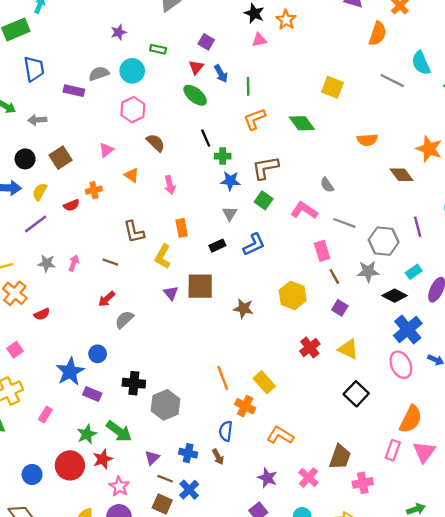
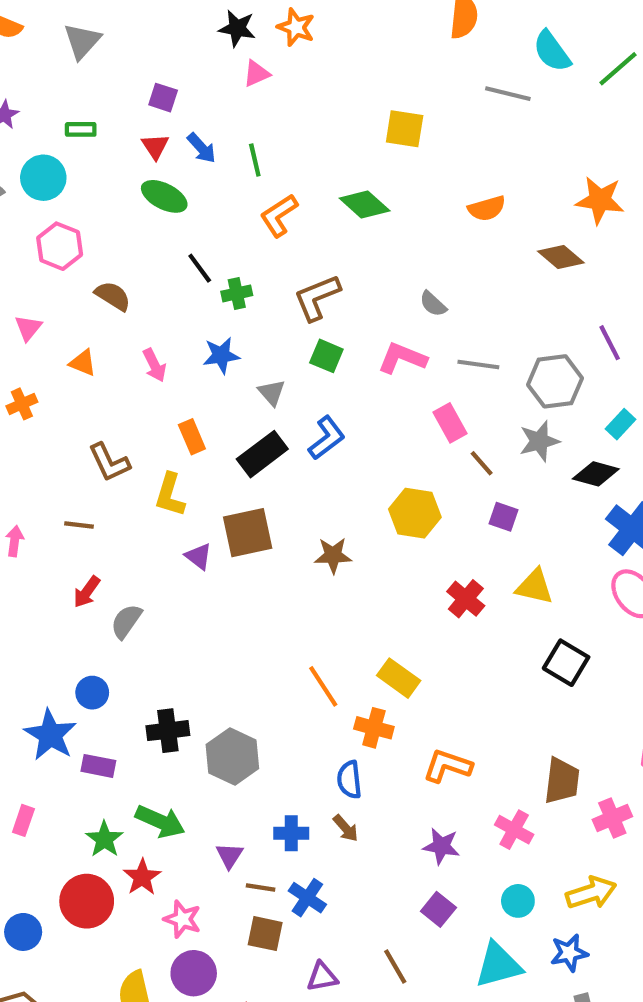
blue star: (230, 181) -> (221, 355), moved
black rectangle: (217, 246) -> (262, 454), size x1.6

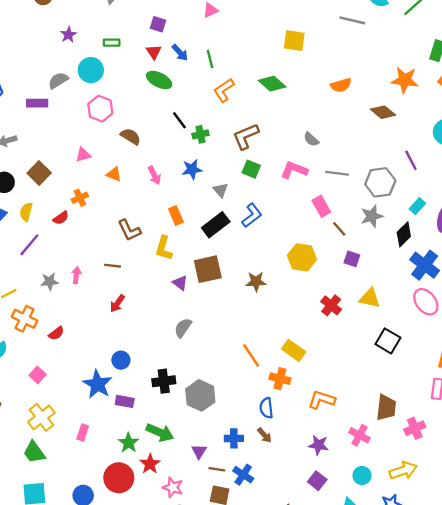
pink triangle: (28, 328) -> (83, 155), turned 35
black diamond: (596, 474) -> (404, 234), turned -60
gray semicircle: (126, 621) -> (183, 328), moved

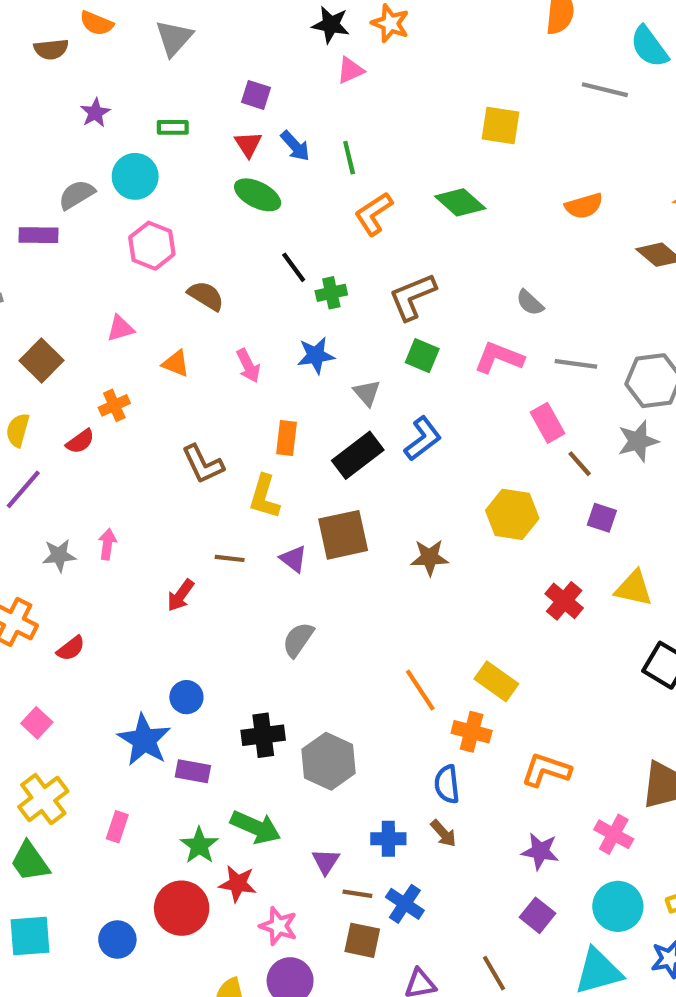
orange rectangle: (176, 215) -> (286, 438), turned 30
brown line: (113, 266) -> (230, 558), moved
red star: (150, 464) -> (238, 884), turned -30
cyan circle: (362, 476) -> (618, 906), size x1.5

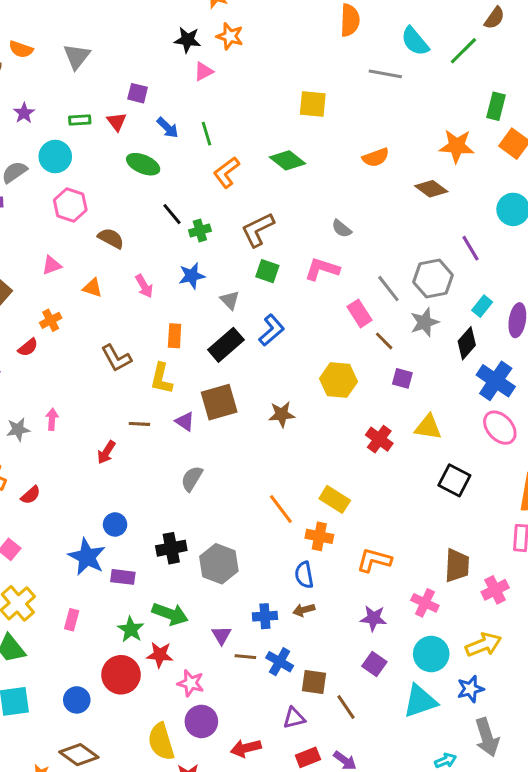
red triangle: (248, 144) -> (117, 122), moved
gray line: (576, 364) -> (388, 289), moved, turned 48
brown arrow: (443, 833) -> (304, 610), turned 120
brown square: (362, 940) -> (314, 682), moved

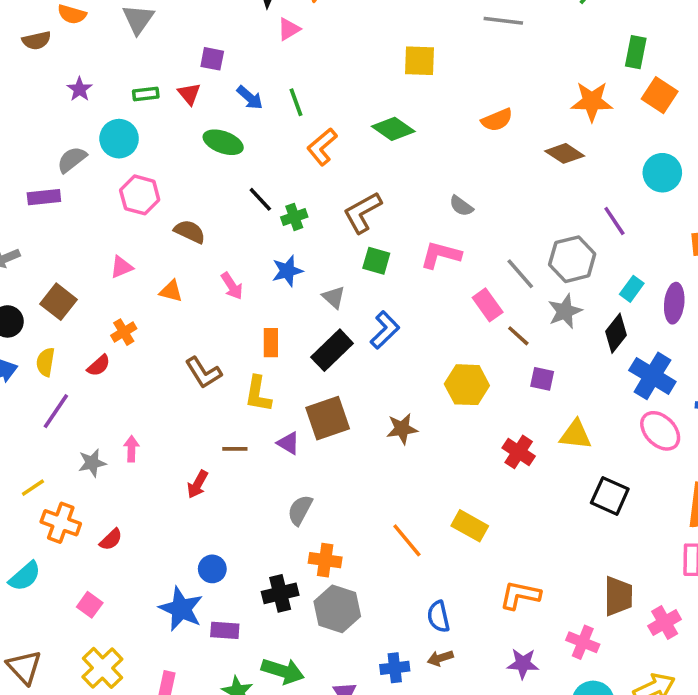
orange cross: (319, 536) -> (325, 560), moved

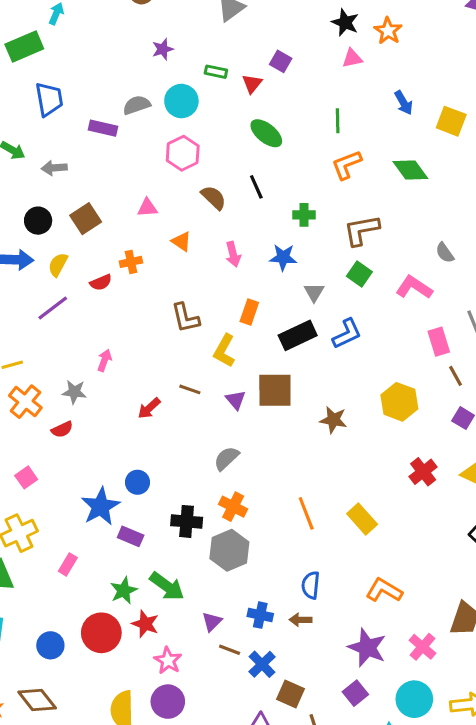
blue arrow: (250, 98) -> (404, 103), moved
black line: (260, 199) -> (256, 187), moved
gray star: (92, 463) -> (74, 392), moved
purple star: (523, 664) -> (367, 648), size x1.4

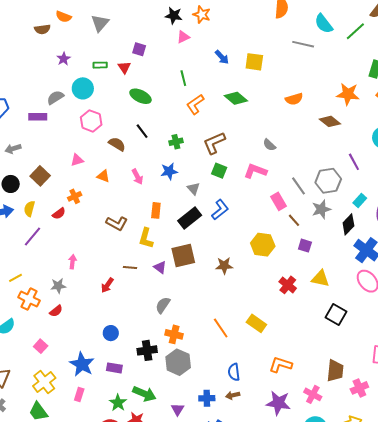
brown L-shape: (185, 318) -> (117, 223), turned -35
blue star: (101, 506) -> (82, 364), moved

